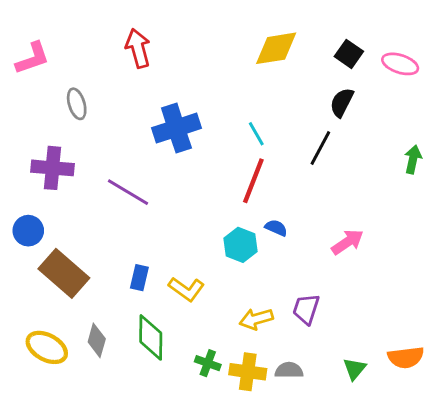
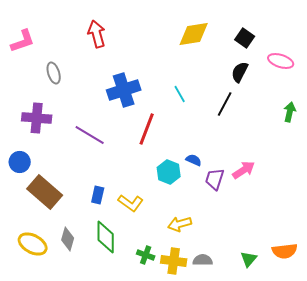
pink ellipse: (400, 64) -> (281, 61), moved
red line: (253, 181) -> (147, 129), moved
purple trapezoid: (306, 309) -> (215, 179), moved

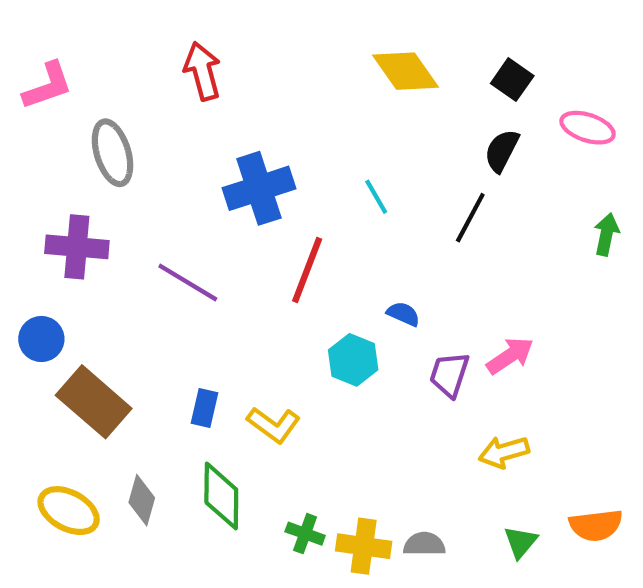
yellow diamond: (194, 34) -> (405, 71), turned 64
gray ellipse: (54, 73) -> (113, 153), size x1.4
blue semicircle: (194, 160) -> (403, 314), moved
yellow arrow: (180, 224) -> (504, 452), moved

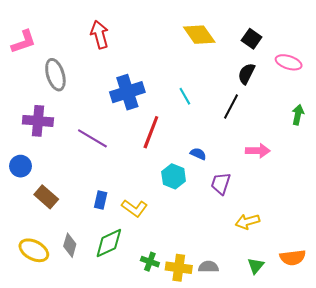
pink arrow: (510, 356) -> (258, 151), moved, turned 35
brown rectangle: (94, 402) -> (46, 197), size x0.7
green diamond: (221, 496) -> (109, 243), turned 64

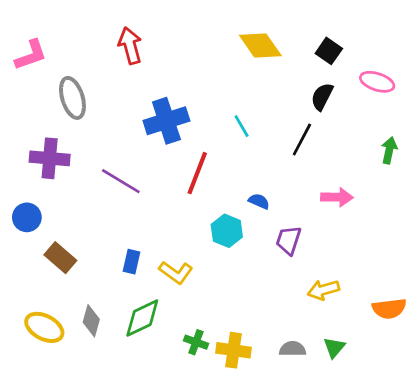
orange semicircle: (293, 257) -> (389, 309), moved
gray semicircle: (208, 267) -> (293, 349), moved

